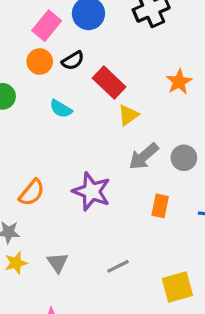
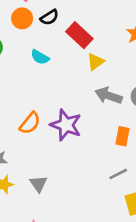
gray arrow: (144, 156) -> (109, 96), turned 60
orange semicircle: (32, 193) -> (30, 123), moved
gray line: (118, 266) -> (118, 174), moved

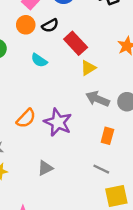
gray line: (118, 174) -> (101, 169), turned 49
gray triangle: (38, 184) -> (45, 168), moved, turned 35

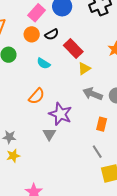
orange semicircle: (26, 118) -> (37, 96), moved
gray triangle: (45, 168) -> (49, 134), moved, turned -32
gray line: (101, 169) -> (97, 152), turned 32

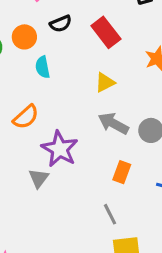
orange circle: (32, 34) -> (24, 37), moved
red rectangle: (73, 48) -> (106, 32), moved
cyan semicircle: (43, 63) -> (43, 67), turned 40

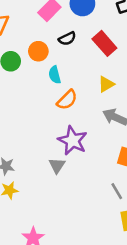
orange semicircle: (26, 117) -> (67, 100), moved

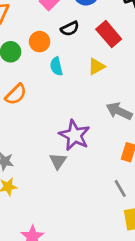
yellow triangle: (106, 84) -> (96, 66), moved
orange semicircle: (67, 100) -> (16, 94), moved

